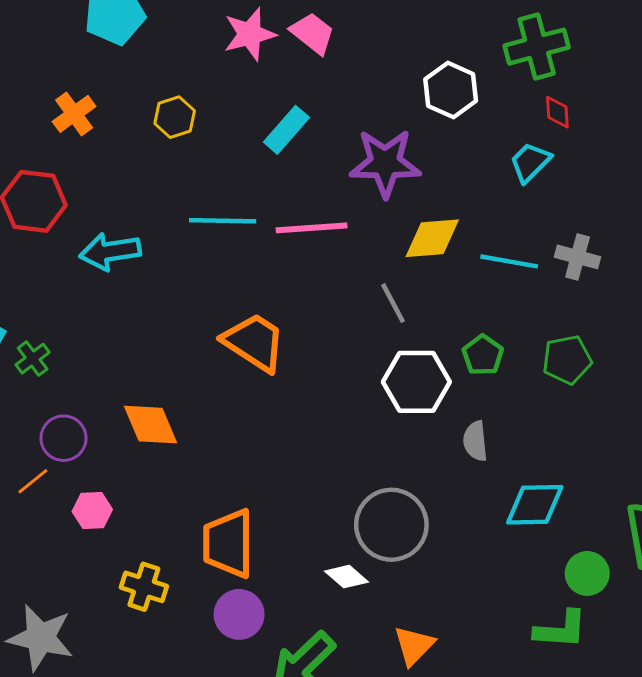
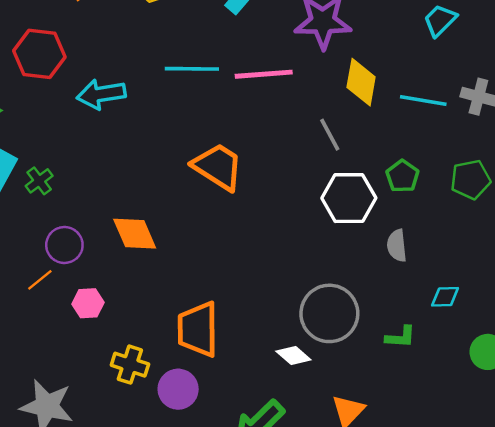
yellow diamond: (432, 238) -> (361, 82), turned -75
cyan diamond: (535, 505) -> (445, 297), size x0.6
purple circle: (239, 614) -> (178, 389), moved
green L-shape: (561, 630) -> (400, 337), moved, size x0.7

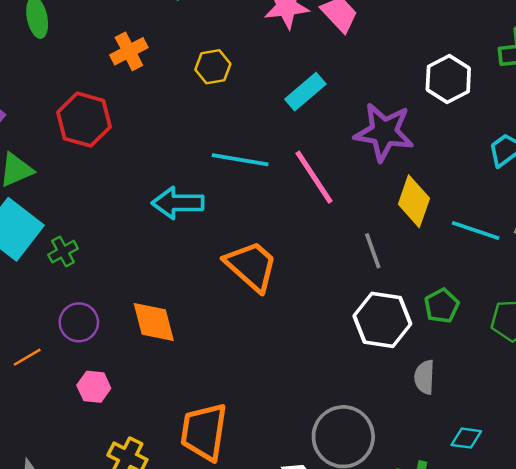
pink line: (264, 74) -> (314, 177), turned 52
cyan arrow: (101, 94) -> (178, 203), moved
orange line: (40, 280) -> (27, 357), moved

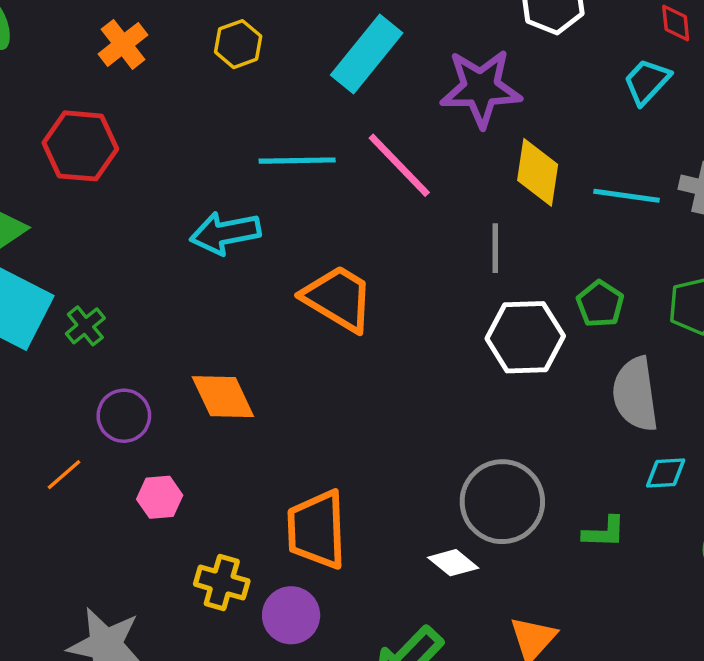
cyan rectangle: (305, 92) -> (367, 54), size x1.4
gray line: (373, 251) -> (495, 248), turned 30
gray semicircle: (424, 377) -> (635, 394), moved, size x1.6

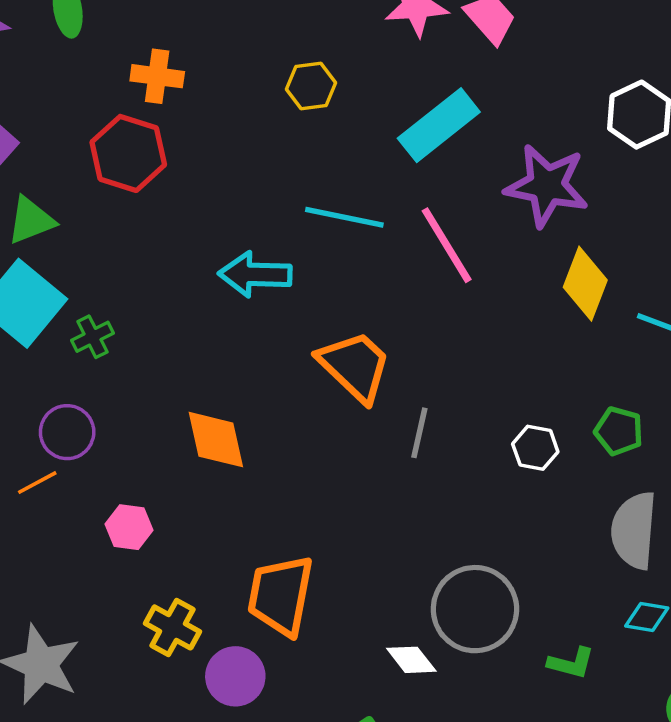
orange cross: (123, 44) -> (157, 76), moved, turned 33
gray line: (495, 248) -> (419, 433), moved
green pentagon: (600, 304) -> (619, 431), turned -30
white hexagon: (525, 337) -> (535, 448), size x0.6
purple circle: (124, 416) -> (67, 432), moved

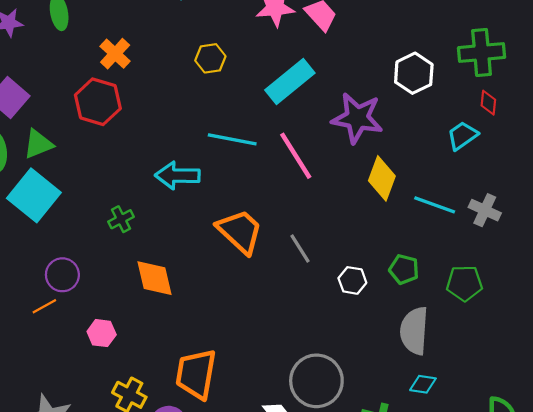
orange cross: (157, 76) -> (115, 54), turned 36
green cross: (92, 337) -> (121, 219), moved
gray line: (419, 433) -> (300, 249), moved, turned -44

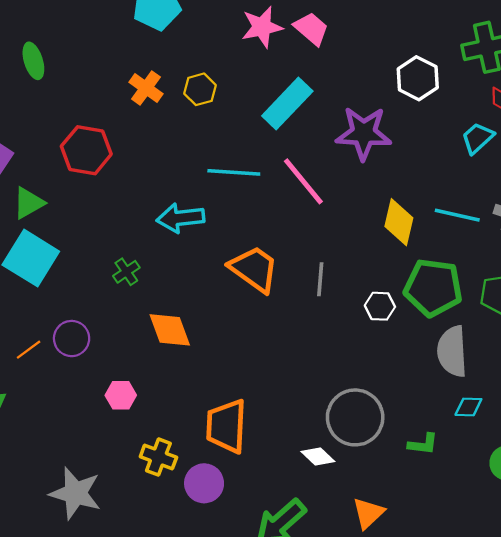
orange cross: (115, 54) -> (146, 88), moved
yellow diamond: (382, 178) -> (399, 222), moved
gray line: (300, 249) -> (320, 279), turned 44
green pentagon: (404, 269) -> (433, 288), size x1.8
orange line: (44, 306) -> (29, 350), moved

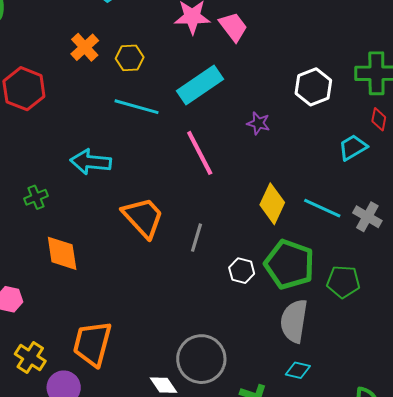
purple star: (364, 133) -> (258, 123), size x0.5
cyan line: (234, 172) -> (137, 107), moved

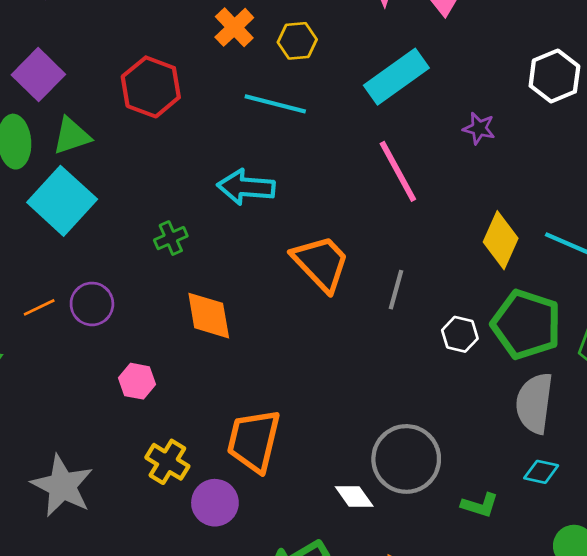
cyan line: (137, 107) -> (275, 104), moved

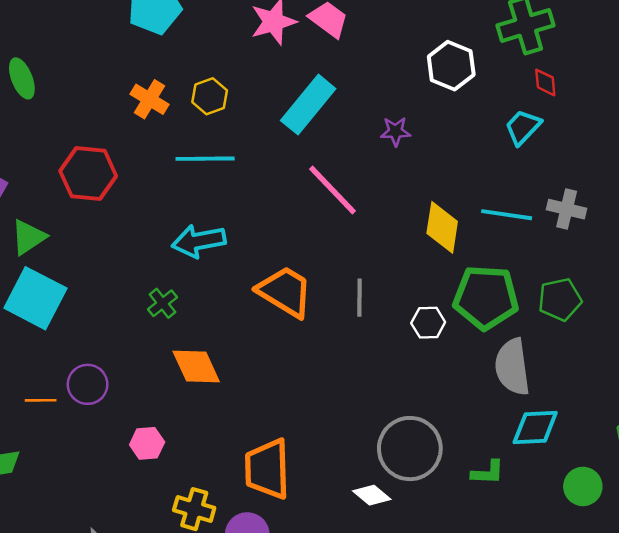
green cross: (171, 238) -> (162, 303), moved
orange line: (39, 307) -> (41, 400), turned 40
cyan diamond: (541, 472) -> (535, 427), size x1.5

